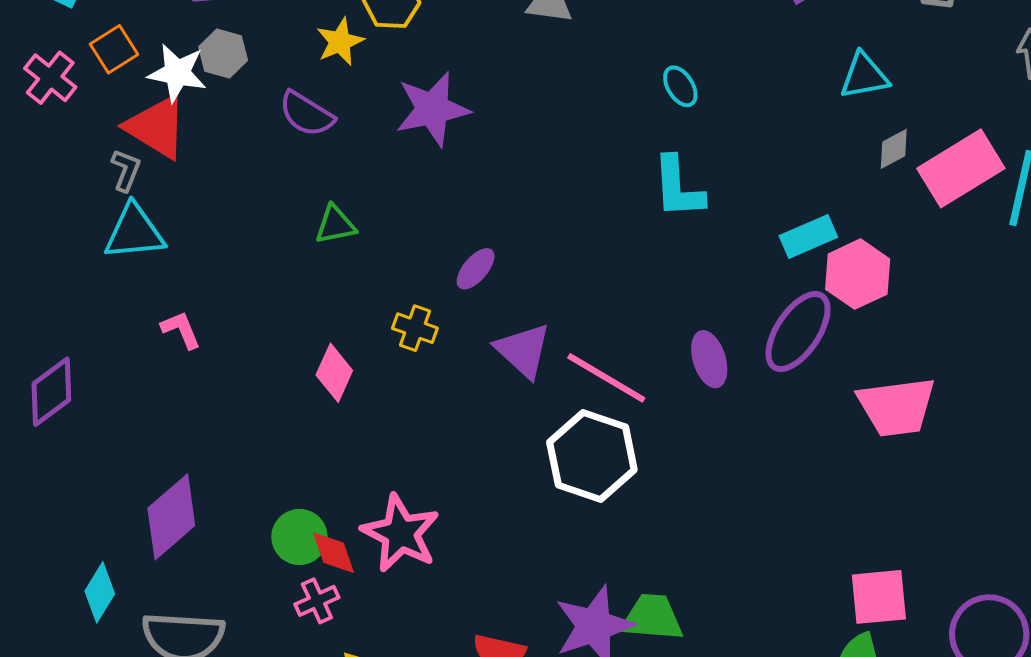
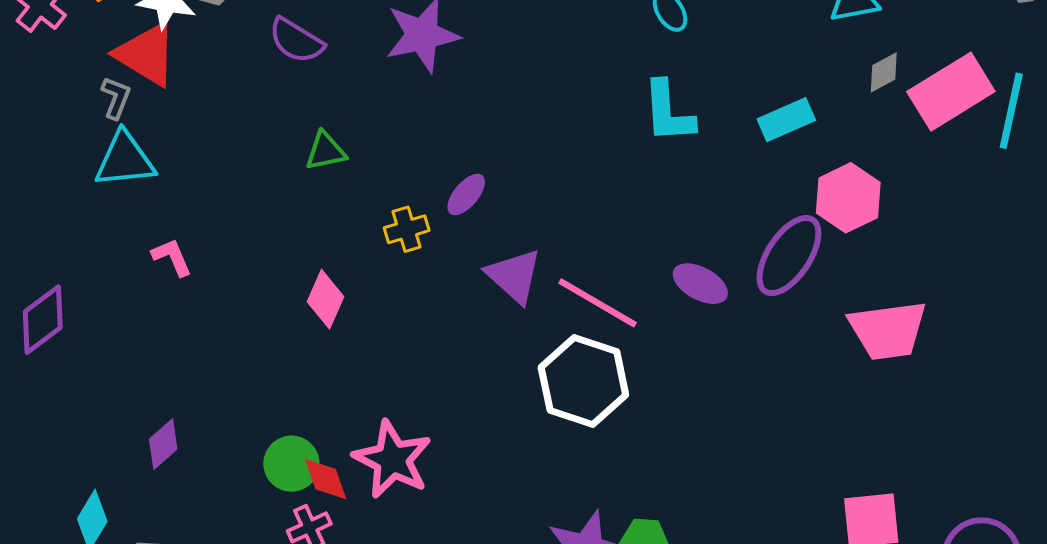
cyan rectangle: (808, 236) -> (786, 120), moved
yellow cross: (415, 328) -> (407, 229), moved, turned -36
purple ellipse: (709, 359) -> (700, 284), turned -44
purple diamond: (171, 517) -> (163, 444), size x0.6

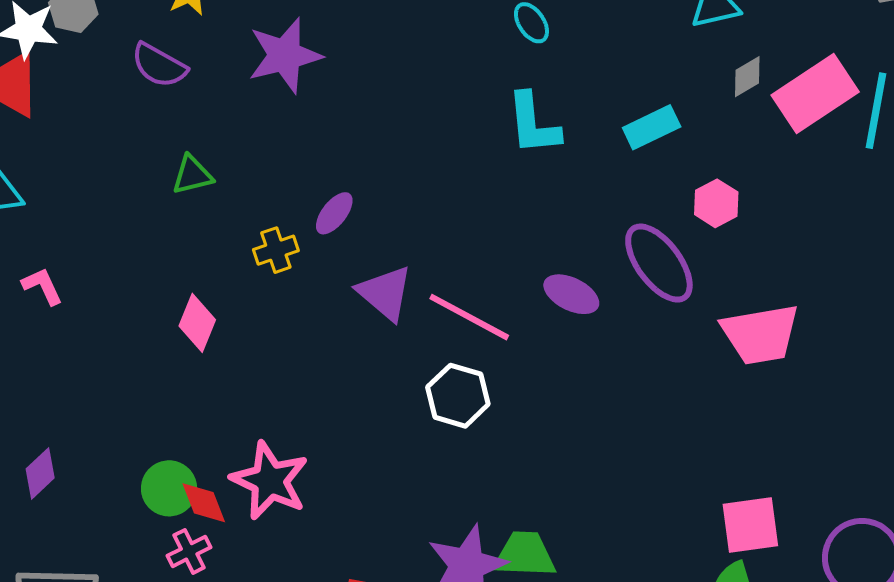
pink hexagon: (848, 198) -> (716, 203), size x0.7
purple ellipse: (789, 256) -> (659, 263), turned -68
white hexagon: (583, 381) -> (458, 396), size x0.7

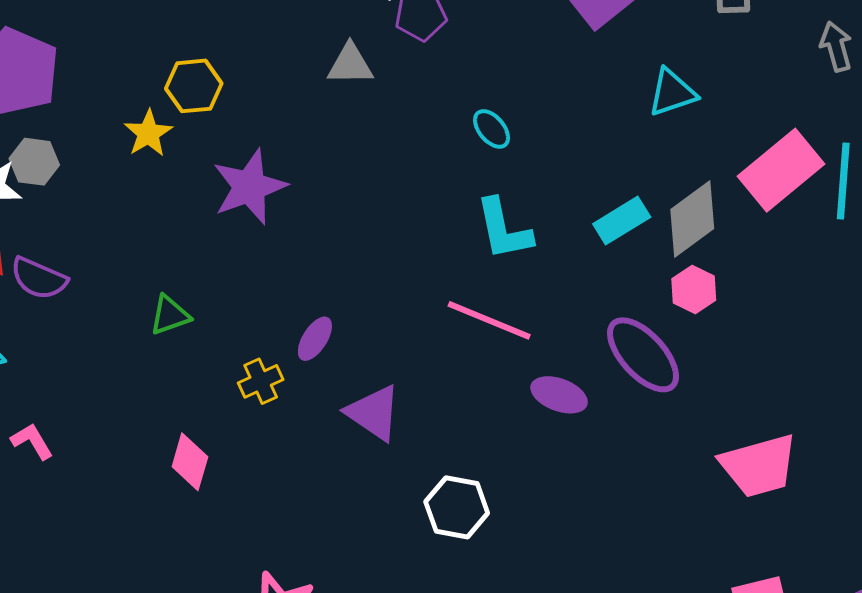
purple semicircle: (159, 65) -> (39, 278), moved
gray diamond: (747, 77) -> (692, 219), moved, size x1.8
pink line: (469, 317) -> (489, 320), moved
pink trapezoid: (760, 334) -> (759, 466), moved

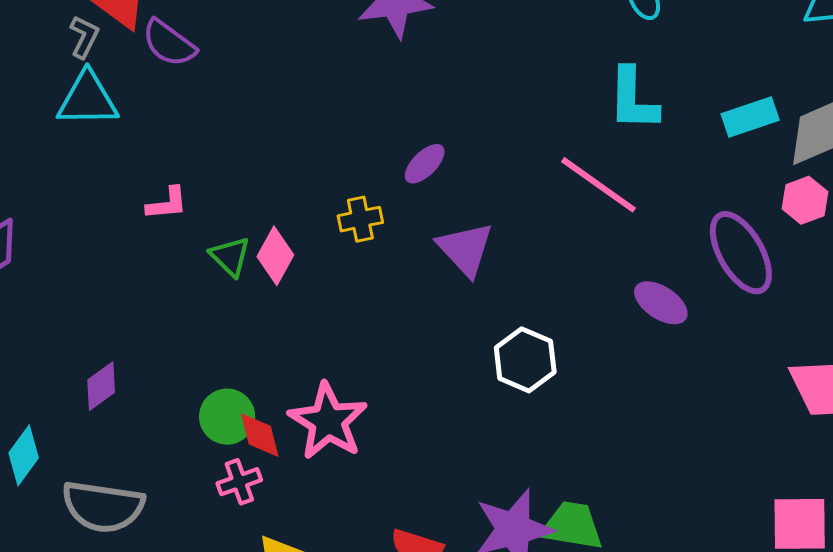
green triangle: (170, 315) -> (230, 256), moved, turned 51
yellow cross: (261, 381) -> (360, 219), moved
purple ellipse: (559, 395) -> (661, 303), moved
pink L-shape: (32, 441) -> (167, 203), moved, turned 102

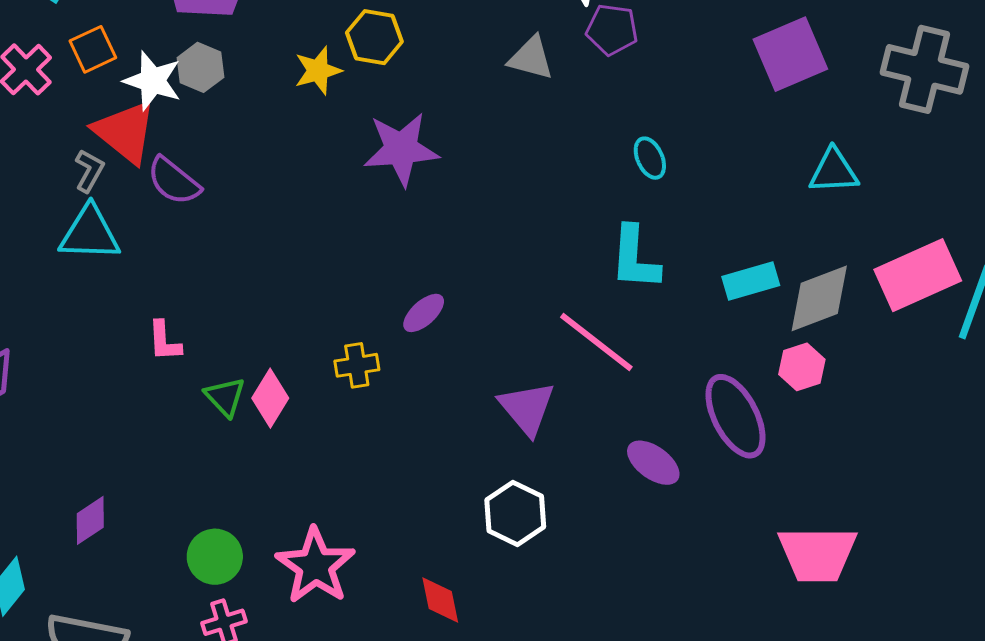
pink L-shape: (167, 203) -> (164, 341), turned 90
purple triangle: (465, 249) -> (527, 408), moved
red diamond: (260, 435) -> (440, 600), moved

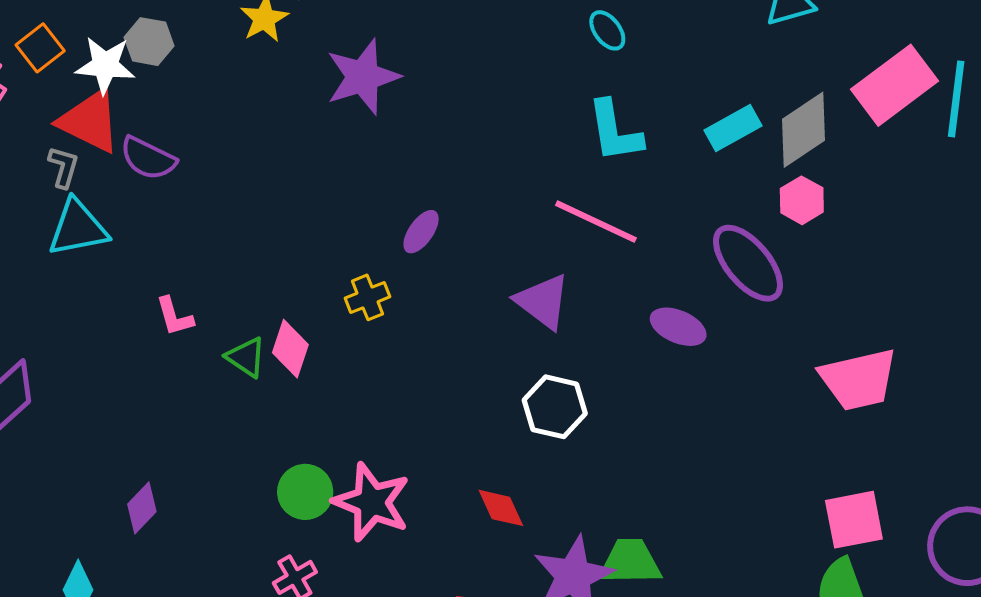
green circle: (215, 557) -> (305, 492), moved

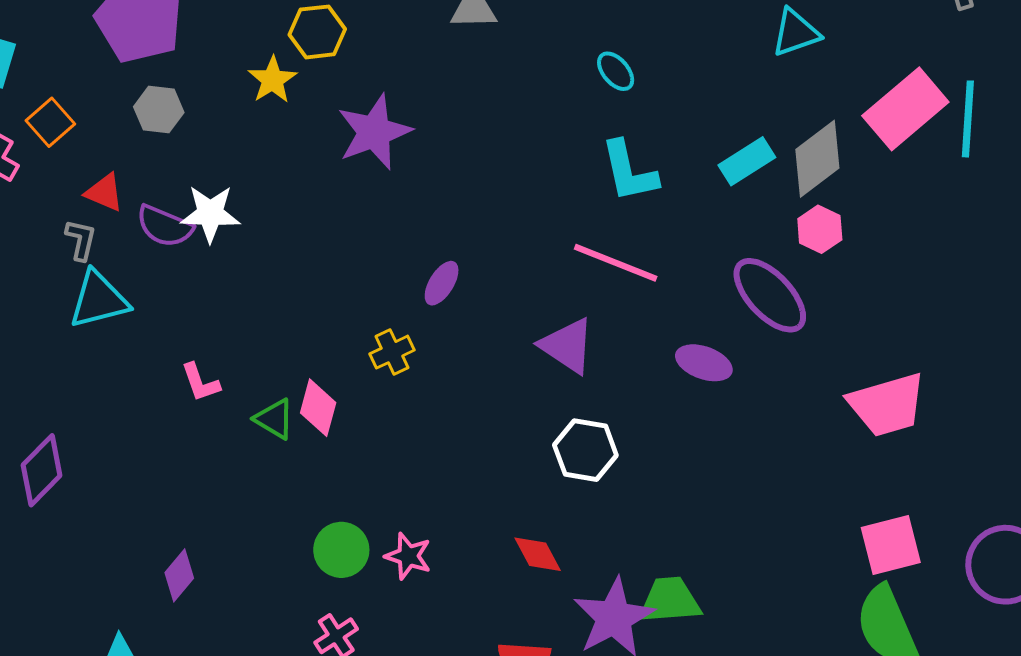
white star: (105, 65) -> (210, 214), moved
red triangle: (90, 121) -> (104, 192), size x0.6
pink star: (372, 502) -> (408, 556), size x0.6

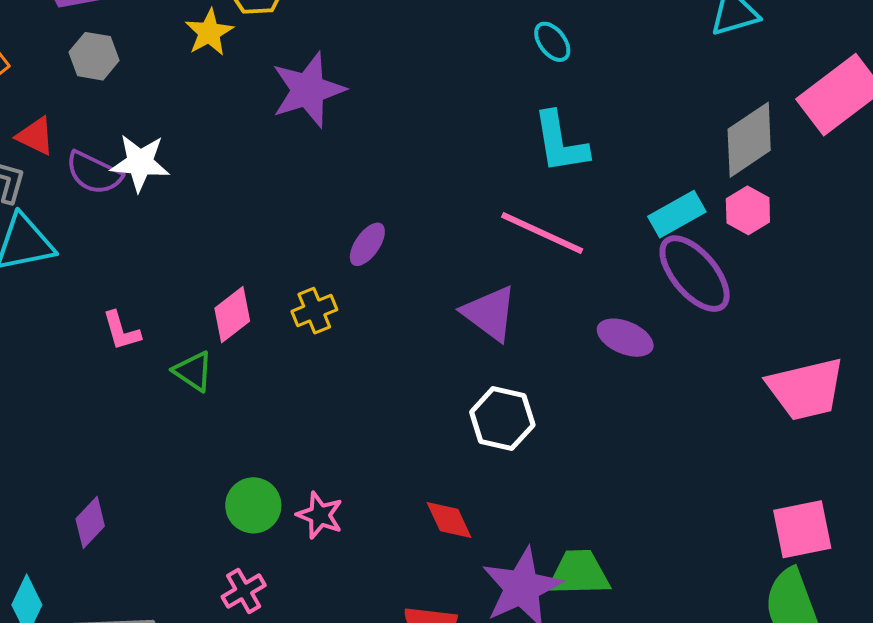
cyan rectangle: (747, 161) -> (677, 214), moved
pink diamond: (318, 408) -> (232, 315), moved, turned 34

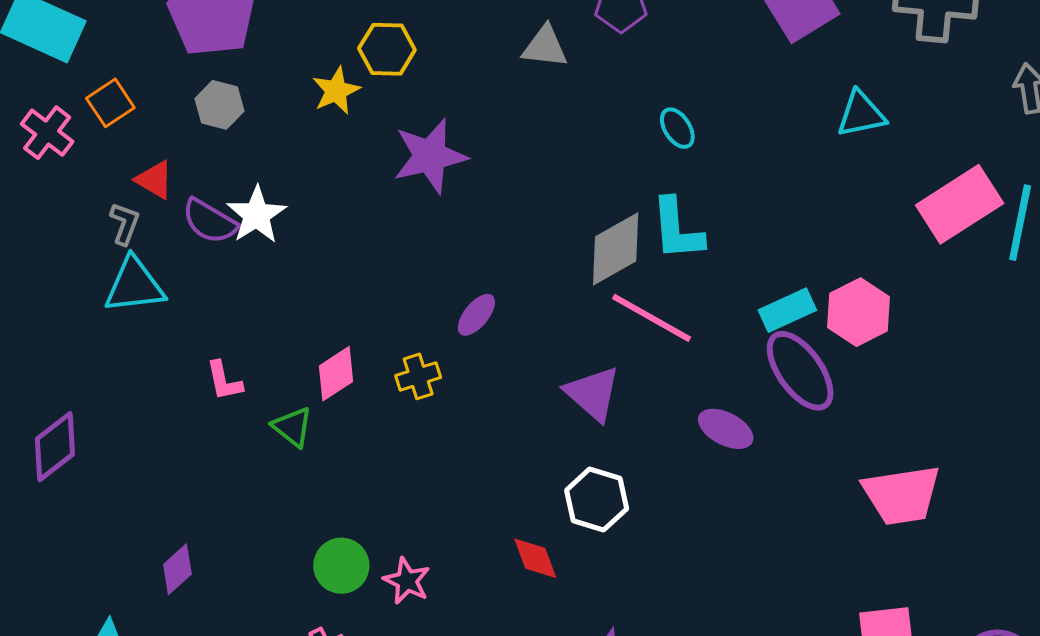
gray diamond: (749, 140) -> (616, 249), moved
white star: (140, 163) -> (257, 215), turned 30
pink hexagon: (748, 210) -> (858, 312), size x1.4
red diamond: (449, 520) -> (535, 558), moved

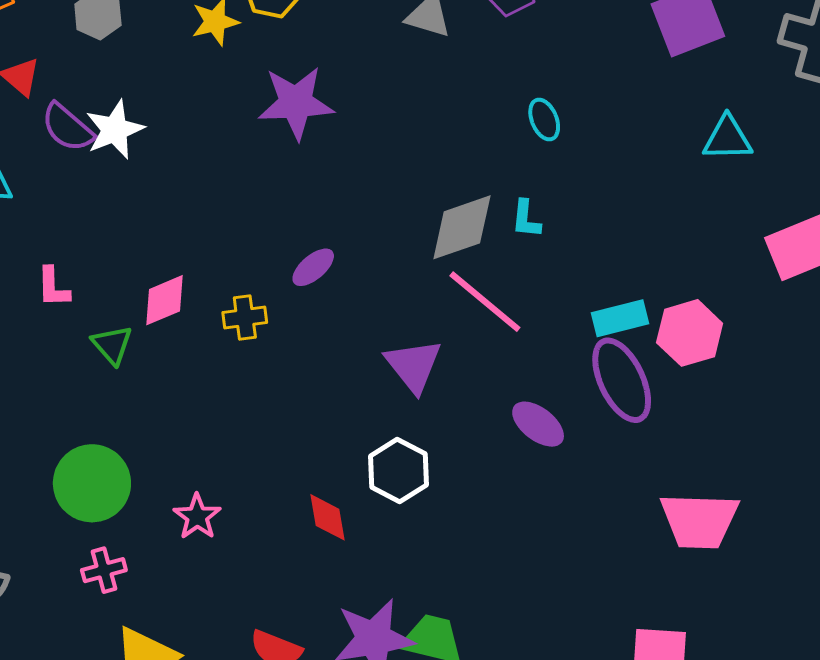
cyan L-shape: (677, 229) -> (526, 219), size x0.6
green circle: (341, 566) -> (92, 483), moved, size x1.4

